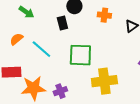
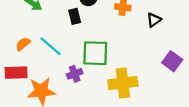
orange semicircle: (16, 39) -> (23, 44), moved
purple cross: (60, 91) -> (75, 74), moved

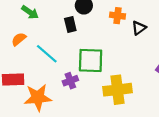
black triangle: (154, 20) -> (139, 28), moved
orange semicircle: (23, 44) -> (19, 39), moved

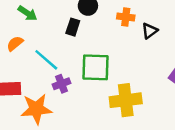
black rectangle: (70, 25) -> (73, 27), turned 32
purple cross: (70, 81) -> (61, 84), moved

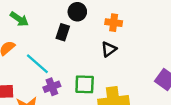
black triangle: (150, 31) -> (109, 49), moved
green square: (95, 67) -> (85, 84), moved, size x0.7

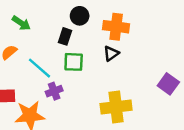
orange cross: (114, 23) -> (116, 27), size x1.5
green square: (85, 84) -> (74, 62), moved

